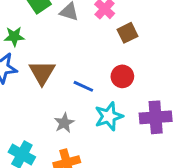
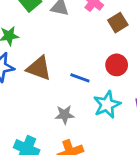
brown triangle: (42, 73) -> (39, 68), turned -36
gray star: (64, 123) -> (65, 115), turned 30

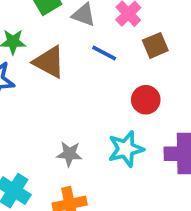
brown triangle: (39, 68) -> (49, 62), moved
blue line: (80, 78) -> (104, 53), moved

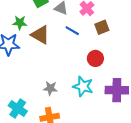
cyan star: (126, 149) -> (83, 86), turned 30

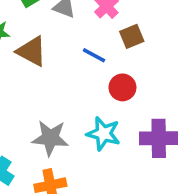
blue line: (72, 31) -> (94, 55), moved
gray star: (50, 88) -> (50, 138), size x1.5

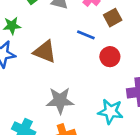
brown triangle: (32, 51) -> (45, 52), moved
cyan star: (103, 134) -> (110, 111), moved

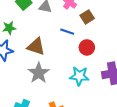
gray star: (60, 100) -> (39, 73), moved, turned -30
cyan star: (110, 111) -> (79, 76), moved

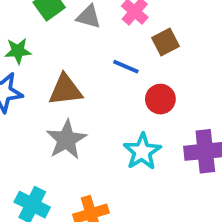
brown triangle: (36, 47) -> (65, 90), turned -30
cyan star: (79, 76) -> (142, 152), turned 30

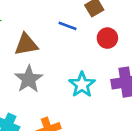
red circle: (160, 99) -> (107, 38), moved

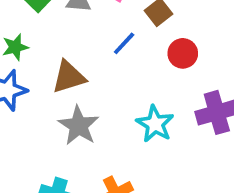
blue line: (68, 26) -> (124, 43), turned -60

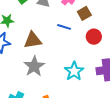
blue line: (124, 43) -> (64, 27), turned 56

